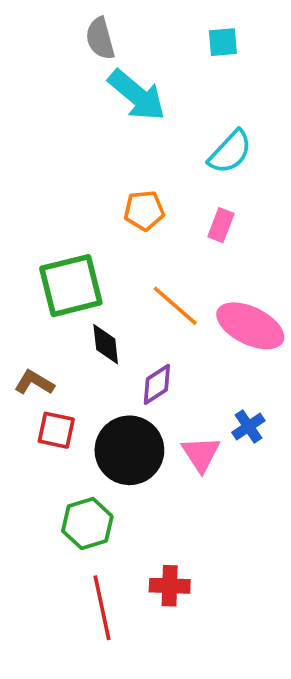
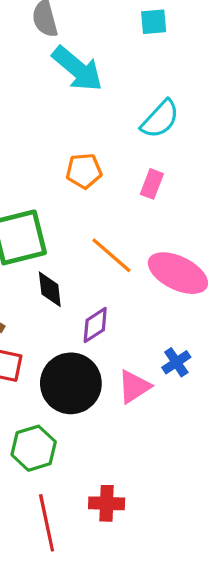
pink triangle: (201, 454) -> (134, 387), turned 30

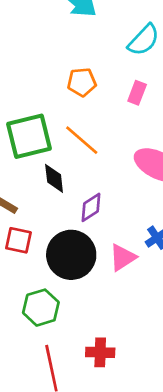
orange line: (111, 255) -> (82, 140), moved

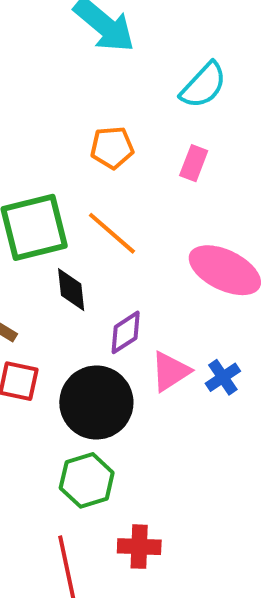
pink triangle: (123, 257) -> (170, 371), moved
green hexagon: (41, 308) -> (87, 480), moved

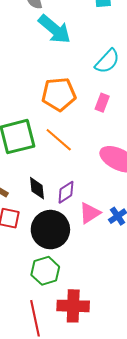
orange pentagon: (112, 148) -> (59, 94), size x1.5
black diamond: (71, 290) -> (37, 188), moved
red cross: (139, 547) -> (73, 306), size x1.4

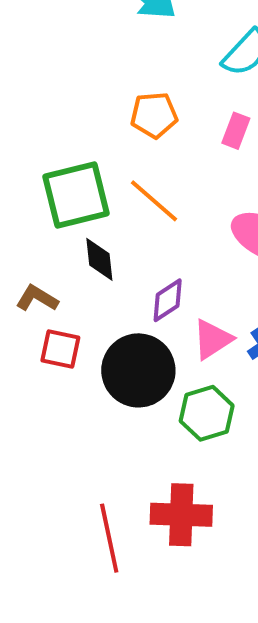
orange pentagon: (59, 94) -> (154, 115), size x0.7
black diamond: (37, 188) -> (99, 259), moved
green hexagon: (45, 271) -> (207, 413), moved

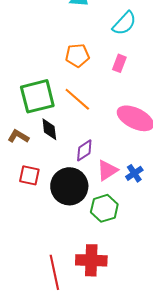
brown L-shape: (37, 298) -> (18, 136), moved

